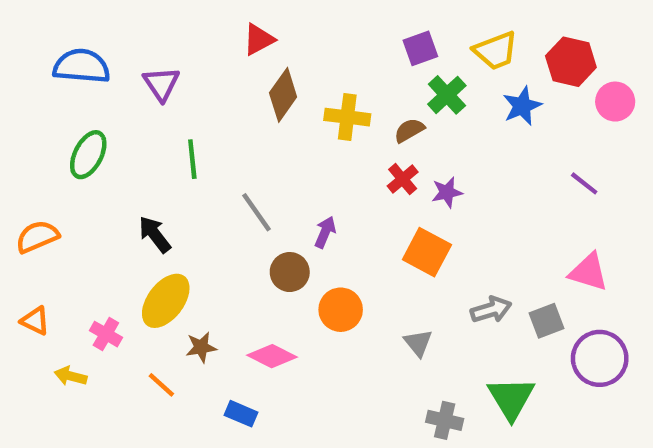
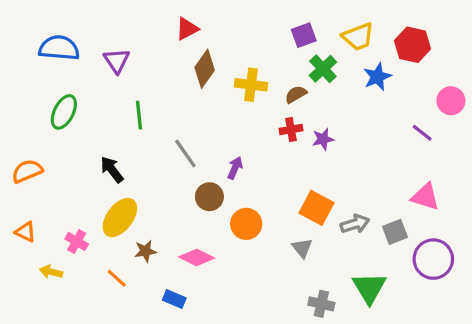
pink circle: (615, 102) -> (451, 101), moved
red cross: (403, 179) -> (291, 130), turned 30
orange square: (427, 252) -> (317, 208), moved

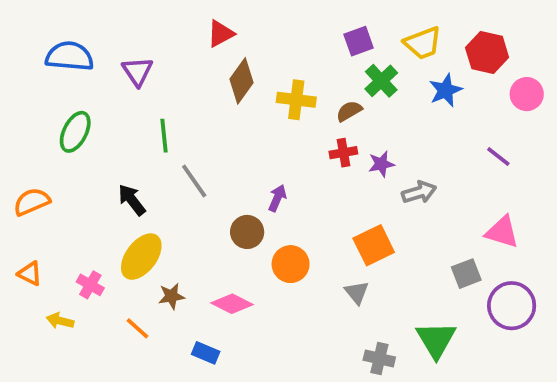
pink circle: (451, 101) -> (527, 94), moved
gray line: (185, 154) -> (194, 181), moved
orange square: (317, 208) -> (374, 245), turned 36
gray arrow: (355, 224) -> (419, 192), moved

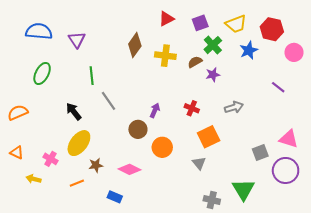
red triangle: (221, 34) -> (166, 19), moved
red cross: (343, 153) -> (192, 108), moved, turned 32
purple star: (381, 164) -> (213, 75), moved
pink triangle: (502, 232) -> (289, 139), moved
orange line: (138, 328) -> (77, 183), turned -64

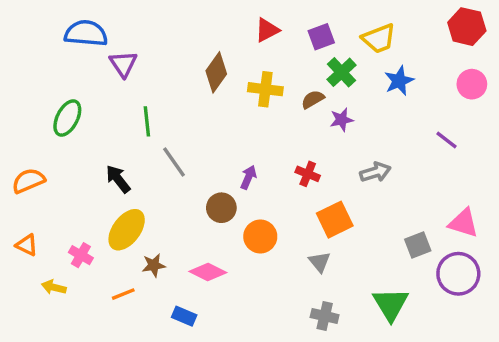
red hexagon: (272, 29) -> (467, 27), moved
blue semicircle: (39, 31) -> (86, 33), moved
gray cross: (212, 200) -> (325, 316), moved

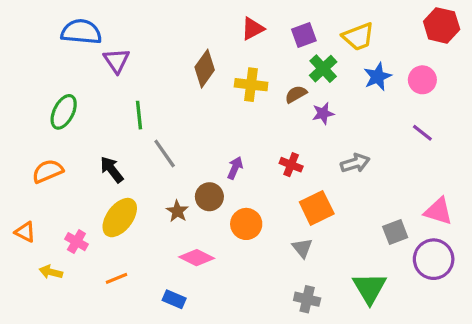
pink circle: (472, 84) -> (422, 80), moved
orange semicircle: (28, 181) -> (48, 171), moved
brown star: (154, 265) -> (177, 211), moved, turned -30

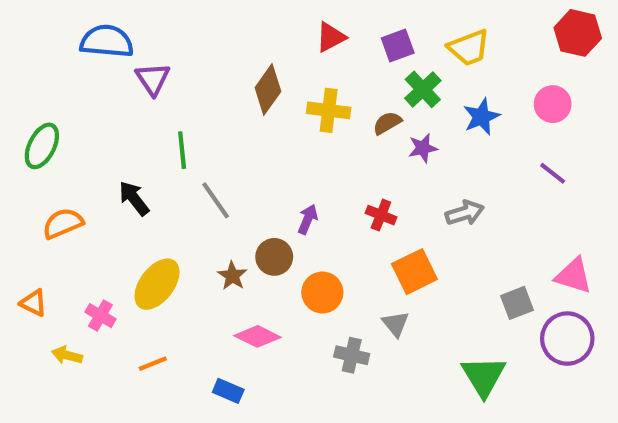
blue star: (378, 77) -> (481, 117), moved
green ellipse: (64, 112) -> (42, 146), moved
black arrow: (112, 170) -> (134, 198), moved
gray cross: (307, 299) -> (352, 355), moved

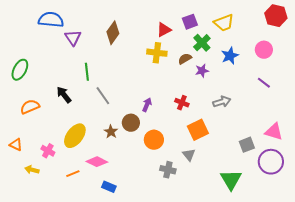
red triangle: (331, 37) -> (164, 30), moved
brown diamond: (268, 89) -> (113, 33), moved
pink diamond: (257, 336) -> (97, 162), moved

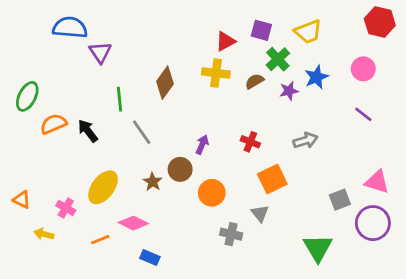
purple square: (190, 22) -> (261, 30), turned 35
brown diamond: (113, 33) -> (165, 83), moved
purple star: (202, 71) -> (289, 91), moved
orange semicircle: (30, 107) -> (53, 124), moved

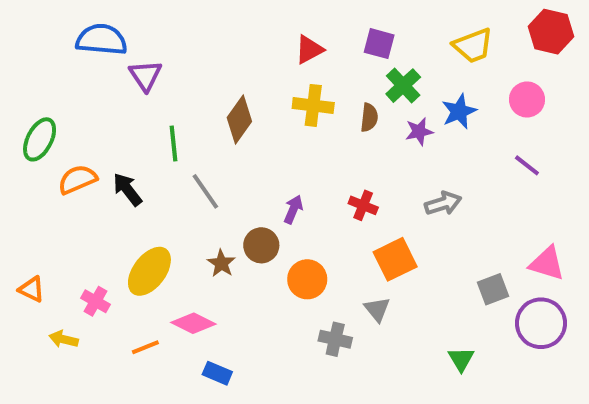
yellow trapezoid: (308, 32) -> (473, 46), moved
red triangle: (226, 41) -> (309, 50), moved
brown semicircle: (254, 81) -> (369, 117), turned 126
green triangle: (318, 248) -> (461, 359), size x0.6

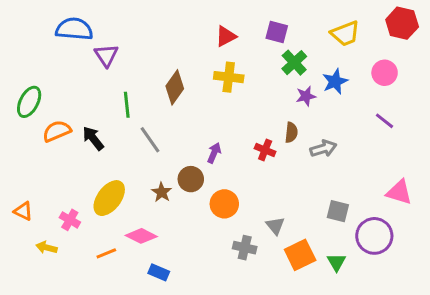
brown semicircle: (369, 117) -> (291, 132), moved
orange square: (395, 259) -> (300, 255), moved
gray square: (493, 289) -> (338, 211), moved, turned 35
purple circle: (541, 323) -> (374, 236), moved

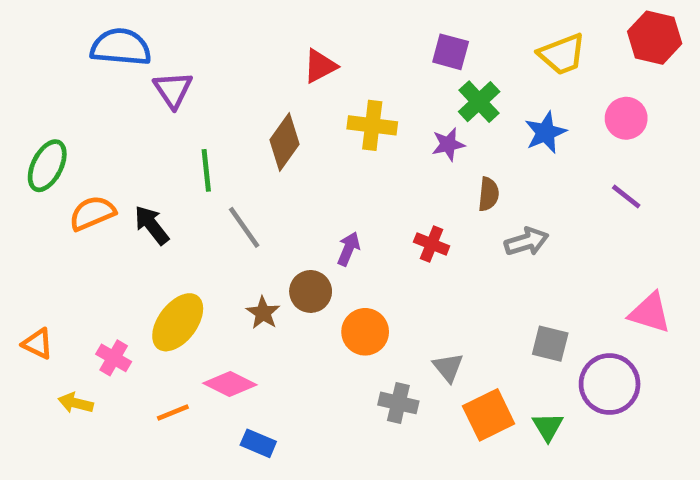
red triangle: (226, 36) -> (320, 66), moved
purple star: (306, 96) -> (448, 144), moved
brown semicircle: (291, 132) -> (489, 194), moved

